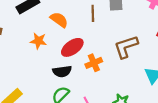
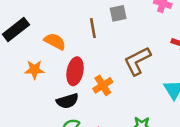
red ellipse: (72, 47) -> (75, 71), turned -35

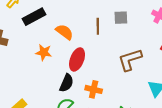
orange cross: (103, 85) -> (94, 89), moved, turned 35
black semicircle: (67, 101) -> (67, 83), turned -60

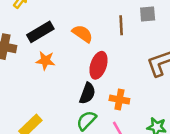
black rectangle: (34, 17) -> (40, 32), moved
orange star: (44, 52) -> (45, 61), moved

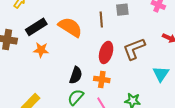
orange semicircle: (82, 34) -> (70, 27), size x1.4
red ellipse: (98, 65) -> (106, 52), moved

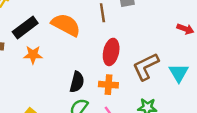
brown L-shape: (134, 49) -> (146, 67), moved

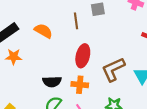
orange semicircle: (66, 25) -> (43, 31), size x0.7
black semicircle: (77, 82) -> (52, 82), turned 72

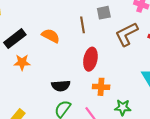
brown L-shape: (113, 69) -> (127, 34), moved
orange cross: (80, 85) -> (101, 87), moved

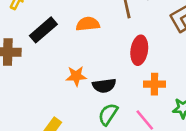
orange semicircle: (51, 36) -> (88, 24), turned -30
orange star: (22, 62) -> (76, 76), moved

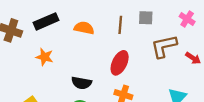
orange star: (76, 76) -> (44, 57), moved

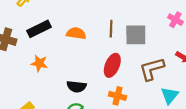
gray square: (146, 18) -> (136, 35), moved, size x1.5
brown L-shape: (164, 46) -> (152, 69), moved

